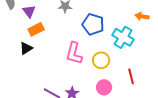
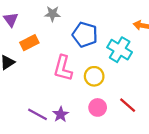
orange rectangle: (36, 29) -> (29, 43), moved
red line: (131, 76) -> (128, 105), moved, turned -35

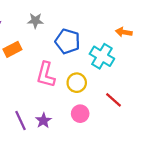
red line: (128, 105) -> (113, 100), moved
purple line: (37, 114) -> (20, 121), turned 36

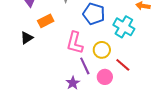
red line: (113, 100) -> (123, 65), moved
purple line: (20, 121) -> (85, 66), moved

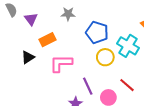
pink L-shape: (75, 43) -> (61, 63), moved, turned 75
yellow circle: (102, 50) -> (105, 57), moved

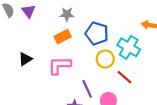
purple triangle: (31, 19) -> (29, 11), moved
orange rectangle: (47, 40) -> (63, 37), moved
red line: (127, 85) -> (124, 77), moved

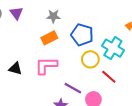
black triangle: (25, 59) -> (15, 69), moved, turned 48
purple line: (87, 89) -> (73, 88), turned -36

